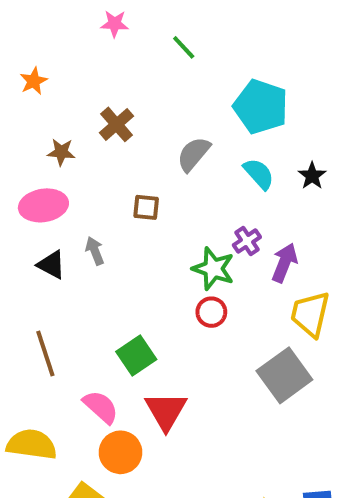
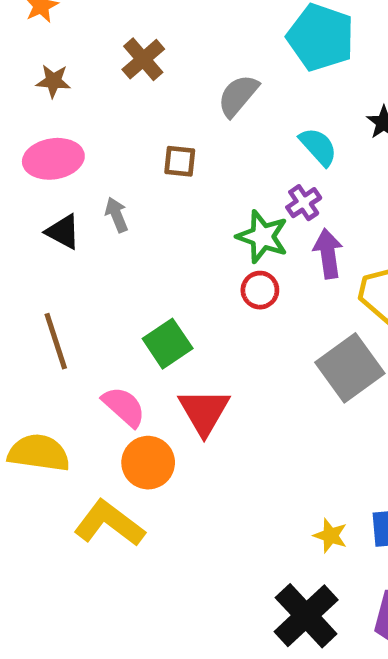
brown star: (61, 152) -> (53, 81), moved
cyan semicircle: (259, 174) -> (318, 147), moved
purple arrow: (284, 263) -> (328, 254), moved, turned -30

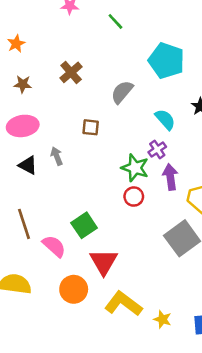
pink semicircle: (124, 407) -> (54, 246), moved
yellow L-shape: (109, 523) -> (123, 304), moved
yellow star: (330, 536) -> (162, 319), moved

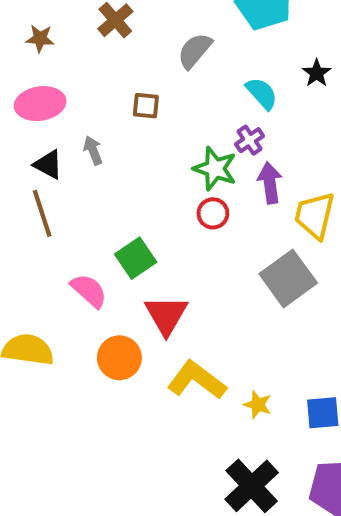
brown line: (24, 224) -> (42, 213), moved

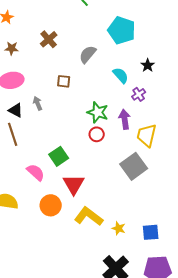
purple cross: (250, 140) -> (139, 94), moved

